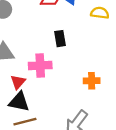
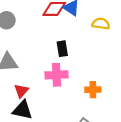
pink cross: (40, 66) -> (57, 75), moved

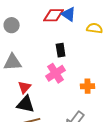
pink cross: (57, 75) -> (56, 73), turned -30

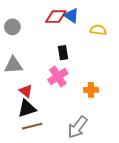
red triangle: (25, 87) -> (26, 91), turned -32
black triangle: (26, 104) -> (27, 109), turned -30

